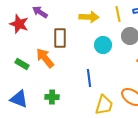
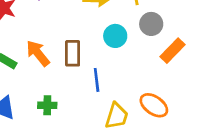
brown rectangle: (60, 38) -> (73, 53), moved

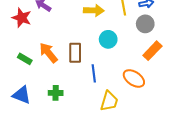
gray circle: (151, 24) -> (145, 24), moved
orange ellipse: (154, 105) -> (134, 78), moved

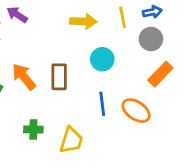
blue line: (94, 73) -> (102, 104), moved
yellow trapezoid: (109, 101) -> (71, 140), moved

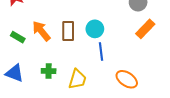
cyan circle: (102, 59) -> (95, 29), moved
orange ellipse: (136, 111) -> (127, 79), moved

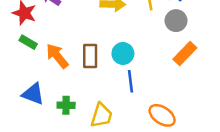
green rectangle: (18, 37) -> (28, 42), moved
blue triangle: (15, 73) -> (33, 94), moved

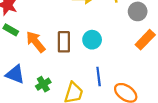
blue line: (131, 81) -> (99, 77), moved
green cross: (66, 105) -> (43, 84), turned -32

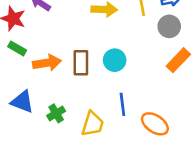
orange arrow: (36, 42) -> (47, 63), turned 120

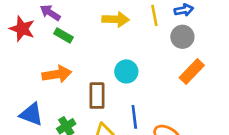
green rectangle: (17, 48) -> (64, 35), moved
brown rectangle: (81, 63) -> (97, 96), moved

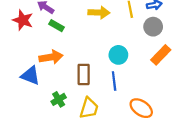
cyan circle: (126, 71) -> (118, 55), moved
blue triangle: (31, 114) -> (30, 76), moved
blue line: (134, 117) -> (114, 81), moved

